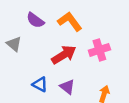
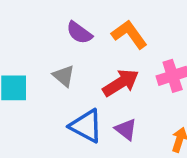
gray triangle: (14, 44) -> (64, 76), moved
blue triangle: (40, 84) -> (86, 126), size x1.5

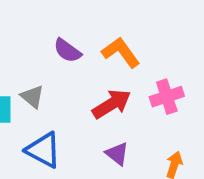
gray triangle: (64, 76) -> (32, 97), moved
blue triangle: (86, 126) -> (43, 150), moved

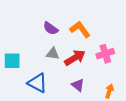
gray triangle: (32, 97) -> (53, 54), moved, turned -32

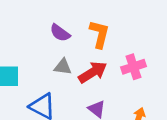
orange L-shape: (80, 29) -> (99, 34), turned 50

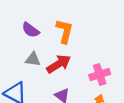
pink cross: (133, 67) -> (100, 74), moved

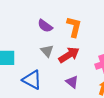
gray triangle: (33, 59) -> (47, 51), turned 40

